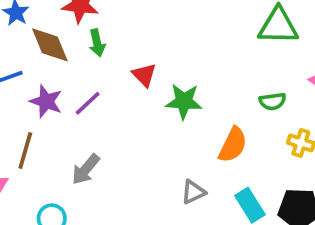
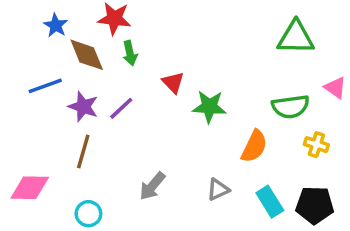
green semicircle: (273, 101) -> (291, 107), size x1.5
brown line: (25, 150) -> (83, 152), moved
gray arrow: (86, 169) -> (152, 186), moved

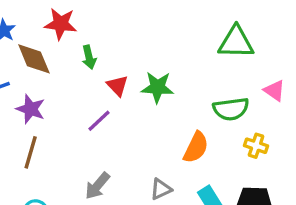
green arrow: (130, 53) -> (89, 57), moved
green star: (209, 107) -> (157, 87), moved
purple line: (121, 108) -> (99, 121), moved

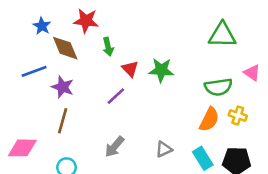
orange semicircle: (196, 147) -> (209, 119), moved

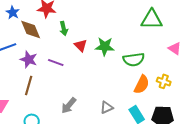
green semicircle: (218, 87) -> (134, 59), moved
purple line: (116, 96) -> (56, 62), moved, turned 63

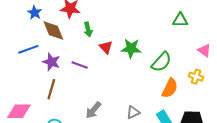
green triangle: (152, 19) -> (180, 20), size x0.7
green semicircle: (134, 59) -> (161, 62), turned -40
yellow cross: (164, 81) -> (196, 77), moved

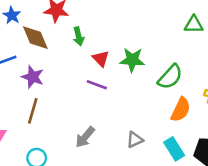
purple line: (80, 65) -> (97, 85), moved

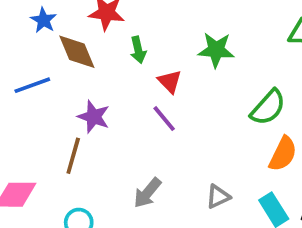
green star: (132, 60) -> (216, 50), moved
purple star: (33, 77) -> (94, 117), moved
purple line: (97, 85) -> (164, 119), turned 30

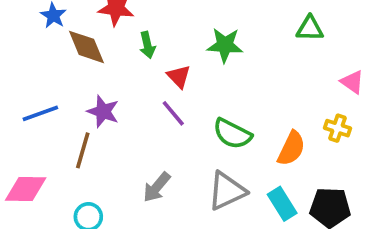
blue line: (32, 85) -> (40, 113), moved
green semicircle: (268, 107) -> (232, 134), moved, turned 75
gray triangle: (218, 197) -> (227, 191), size x1.6

